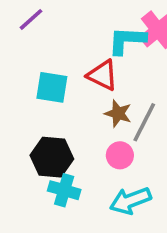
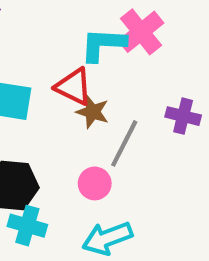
brown star: (118, 114) -> (93, 112), moved

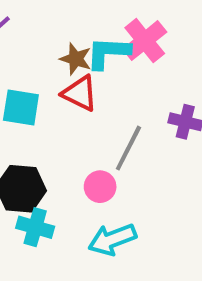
brown star: (93, 112) -> (76, 59), moved

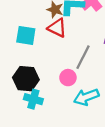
cyan arrow: (112, 239) -> (86, 97), moved

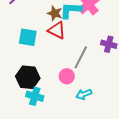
cyan arrow: (86, 97) -> (84, 94), size x0.7

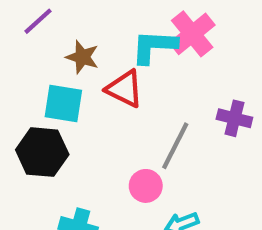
brown star: (55, 13) -> (82, 57), moved
black hexagon: (28, 77) -> (42, 152), moved

